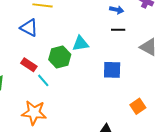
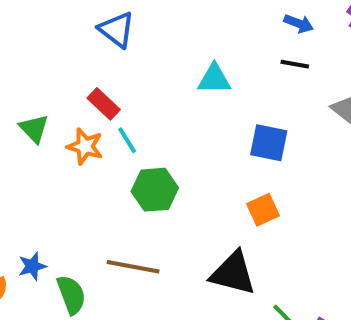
green hexagon: (60, 57) -> (155, 190), moved
orange square: (138, 106) -> (263, 210), moved
orange star: (34, 113) -> (85, 146), moved, size x0.7

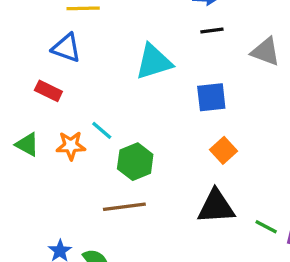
cyan triangle: (214, 79) -> (154, 62), size x1.4
red rectangle: (104, 104) -> (48, 91), moved
brown line: (133, 267) -> (124, 207), moved

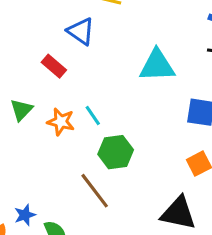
green triangle: (27, 144) -> (21, 110), turned 30
brown line: (124, 207) -> (95, 191), turned 45

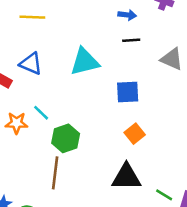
blue triangle: (81, 31) -> (31, 64), moved
brown line: (95, 191) -> (55, 173), turned 56

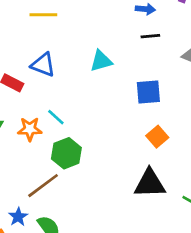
cyan triangle: (85, 62) -> (101, 61), size x0.7
green hexagon: (66, 138) -> (66, 153), moved
brown line: (55, 173) -> (43, 186), moved, turned 48

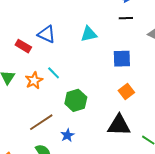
orange star: (30, 129) -> (34, 80), turned -30
green hexagon: (66, 153) -> (76, 100), moved
blue star: (18, 217) -> (67, 135), moved

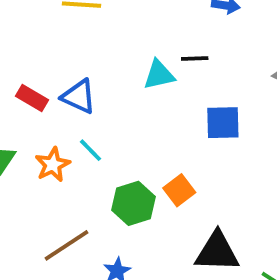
black line: (126, 18) -> (195, 59), moved
blue triangle: (47, 34) -> (79, 96), moved
orange square: (126, 91) -> (179, 190), moved

